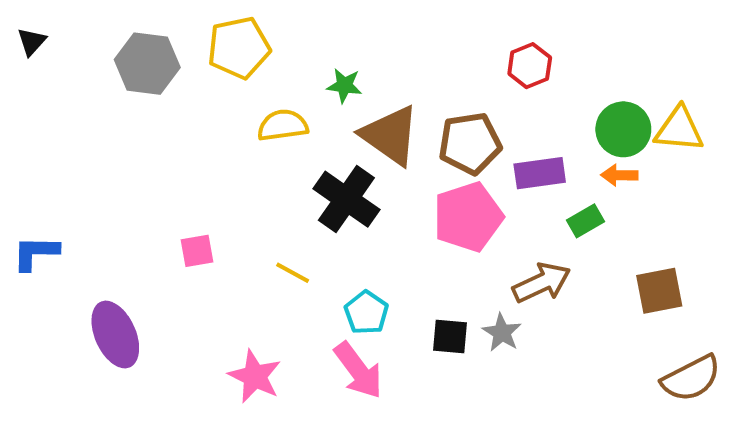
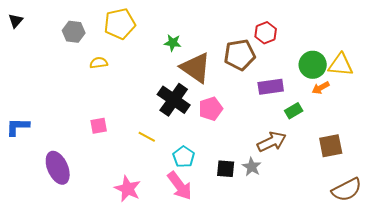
gray hexagon: (147, 64) -> (74, 32), size x0.7
yellow semicircle: (283, 125) -> (99, 63), moved, size x0.7
brown pentagon: (470, 143) -> (240, 55), moved
orange arrow: (619, 175) -> (321, 88), moved, turned -30
pink pentagon: (468, 217) -> (211, 109), moved, size x0.7

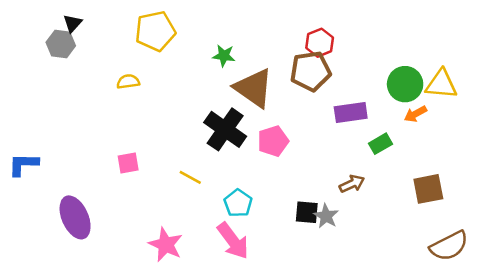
black triangle: (16, 21) -> (72, 23), moved
gray hexagon: (74, 32) -> (61, 44), moved
red hexagon: (266, 33) -> (320, 43), moved
brown arrow: (272, 142) -> (352, 184), size x0.7
black square: (226, 169) -> (307, 212), moved

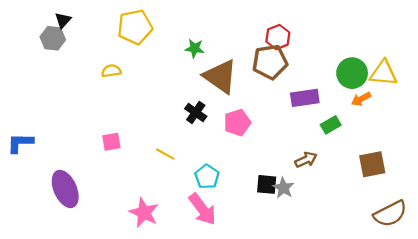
black cross: (225, 129) -> (196, 112), size x0.6

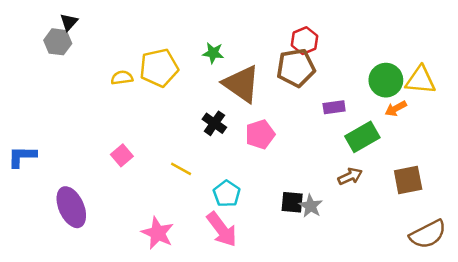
yellow pentagon: (135, 27) -> (159, 68), moved
purple rectangle: (305, 98) -> (334, 107), size x0.7
green rectangle: (331, 125) -> (362, 137), size x1.5
pink square: (111, 142) -> (122, 155), turned -30
brown arrow: (306, 160) -> (350, 176), moved

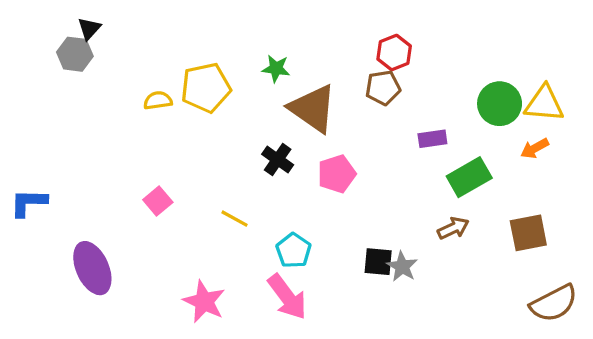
brown pentagon: (296, 68) -> (383, 88), size x0.7
orange arrow: (396, 108) -> (535, 148), moved

